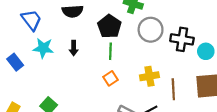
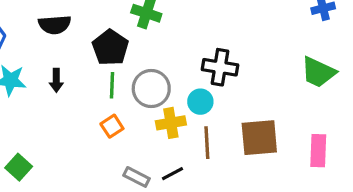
gray circle: (151, 30) -> (151, 89), moved
cyan circle: (206, 51) -> (200, 102), moved

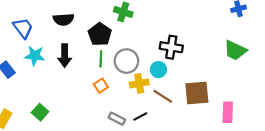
black arrow: (56, 80) -> (65, 56), size x1.5
brown line: (207, 143) -> (163, 96), turned -54
pink rectangle: (318, 151) -> (228, 112), moved

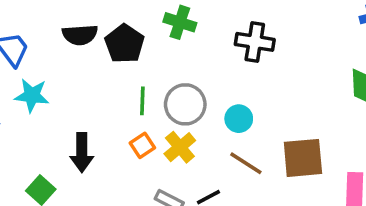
black pentagon: (100, 34) -> (125, 44), moved
black cross: (171, 47) -> (255, 42), moved
black arrow: (65, 56) -> (82, 153), moved
yellow cross: (139, 83) -> (180, 147), moved, turned -30

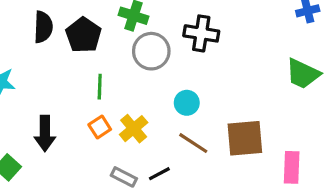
black semicircle: (80, 35) -> (43, 27), turned -84
gray circle: (185, 104) -> (151, 51), moved

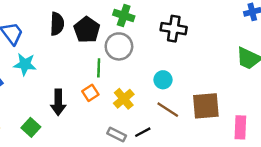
gray circle: (151, 51) -> (119, 46), moved
orange square: (100, 127) -> (90, 93), moved

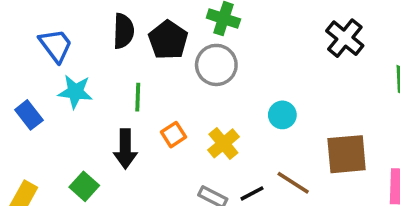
black cross: (174, 29) -> (345, 38), moved, turned 30
green line: (99, 68) -> (138, 97), moved
brown line: (168, 110) -> (293, 183), moved

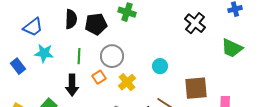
black pentagon: (168, 40) -> (96, 24), turned 30
blue trapezoid: (56, 45) -> (33, 27), turned 90
gray circle: (216, 65) -> (112, 56), moved

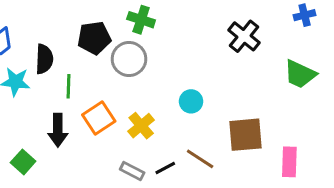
black semicircle: (71, 19) -> (44, 59), moved
gray circle: (112, 56) -> (129, 59), moved
orange square: (99, 77) -> (99, 118), size x1.5

